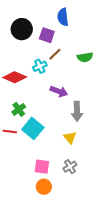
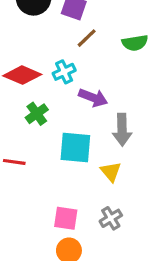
cyan cross: (40, 66) -> (64, 72), moved
green cross: (19, 109) -> (37, 114), moved
cyan square: (33, 128) -> (75, 147), moved, turned -35

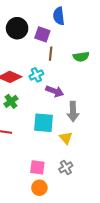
brown line: (87, 38) -> (51, 54), turned -40
green cross: (37, 114) -> (11, 101), moved

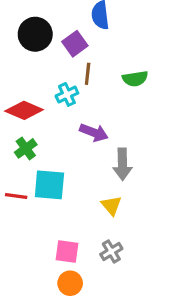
purple square: (42, 34) -> (75, 44), turned 35
cyan cross: (36, 75) -> (67, 94), moved
cyan square: (43, 123) -> (49, 185), moved

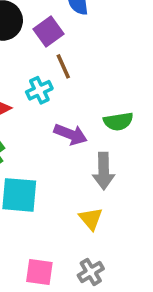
brown line: (88, 74) -> (63, 66), turned -30
green semicircle: (135, 79) -> (118, 121), moved

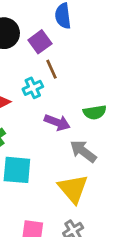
gray arrow: (104, 171) -> (83, 151), turned 128
yellow triangle: (91, 219) -> (73, 189), size x1.6

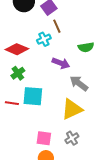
green semicircle: (95, 112) -> (86, 47), moved
yellow triangle: (73, 189) -> (72, 109), turned 45

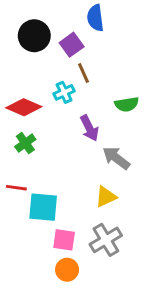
purple arrow: (61, 63) -> (89, 128), turned 42
cyan square: (33, 96) -> (43, 207), moved
yellow triangle: (72, 109) -> (106, 197), size x0.7
gray cross: (72, 138) -> (106, 240), size x1.5

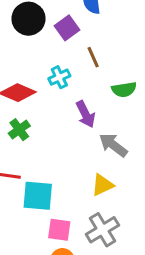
brown line: (83, 73) -> (93, 57), moved

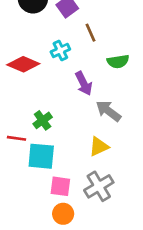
green cross: (19, 130) -> (43, 120), moved

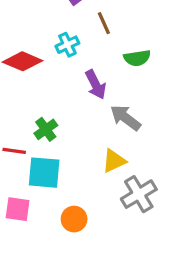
pink square: (60, 186) -> (18, 209), moved
gray cross: (99, 186) -> (139, 194), moved
orange circle: (63, 214) -> (74, 219), moved

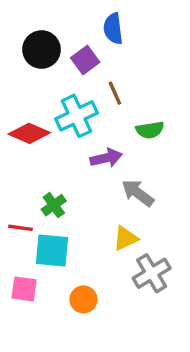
cyan cross: (67, 45) -> (76, 116), size x1.6
purple arrow: (96, 85) -> (106, 158), turned -76

